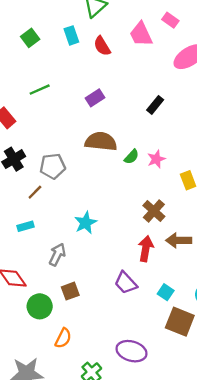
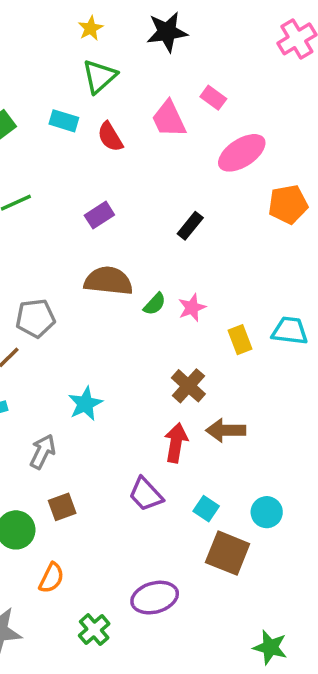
cyan rectangle: (71, 35) -> (64, 121), turned -54
purple ellipse: (132, 351) -> (155, 598), turned -32

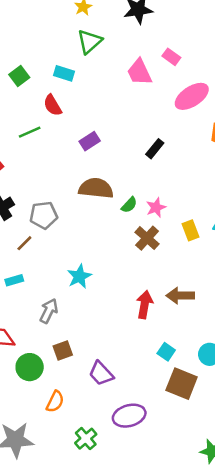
red semicircle: (110, 137) -> (53, 105), moved
brown cross: (188, 386) -> (147, 238), moved
purple trapezoid: (146, 494) -> (101, 373), moved

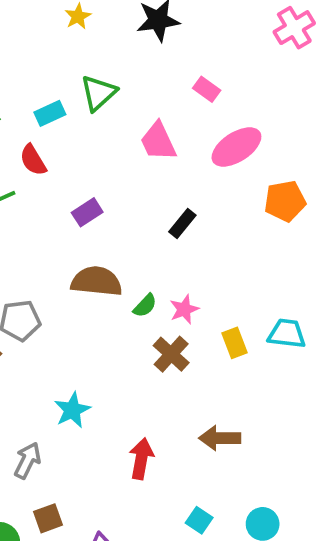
green triangle: (90, 41) -> (98, 93), moved
pink trapezoid: (139, 72) -> (158, 141), moved
cyan rectangle: (64, 73) -> (50, 113), turned -42
red arrow: (144, 305) -> (141, 459), moved

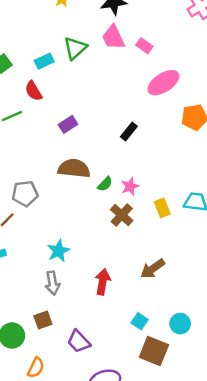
pink trapezoid: (158, 141) -> (113, 37), moved
brown arrow: (220, 438) -> (153, 269), turned -35
gray arrow: (27, 460) -> (53, 283), moved, turned 145

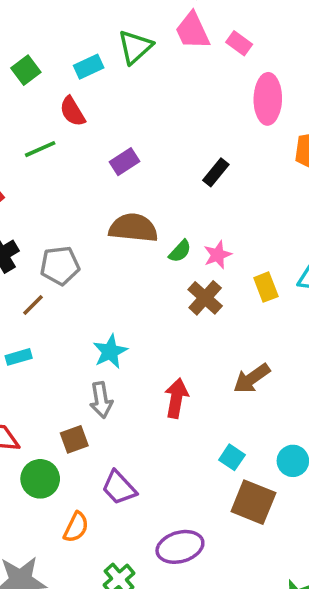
pink ellipse: (163, 83) -> (268, 99), turned -56
brown square: (43, 320) -> (74, 439), moved
purple trapezoid: (79, 341) -> (119, 488), moved

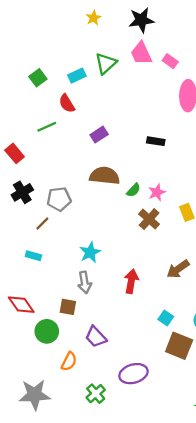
black rectangle: (216, 172) -> (156, 141), turned 60
cyan rectangle: (19, 357) -> (33, 256), turned 32
brown square: (74, 439) -> (68, 307), turned 30

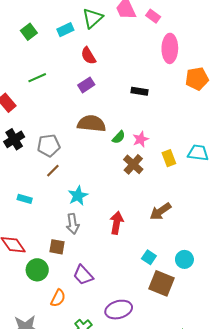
red semicircle: (67, 103) -> (88, 56), moved
brown line: (42, 223) -> (53, 171), moved

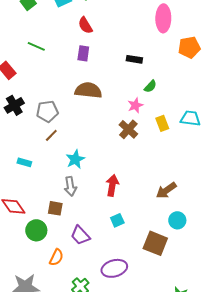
green line: (37, 78) -> (36, 46), turned 48
purple rectangle: (86, 85) -> (83, 53), turned -49
green semicircle: (119, 137) -> (150, 86), moved
brown arrow: (160, 211) -> (166, 190), moved
cyan square: (149, 257) -> (117, 220), moved, turned 32

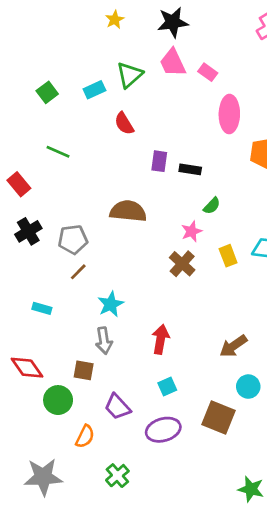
purple rectangle: (83, 53) -> (159, 161), moved
purple ellipse: (114, 268) -> (163, 430), moved

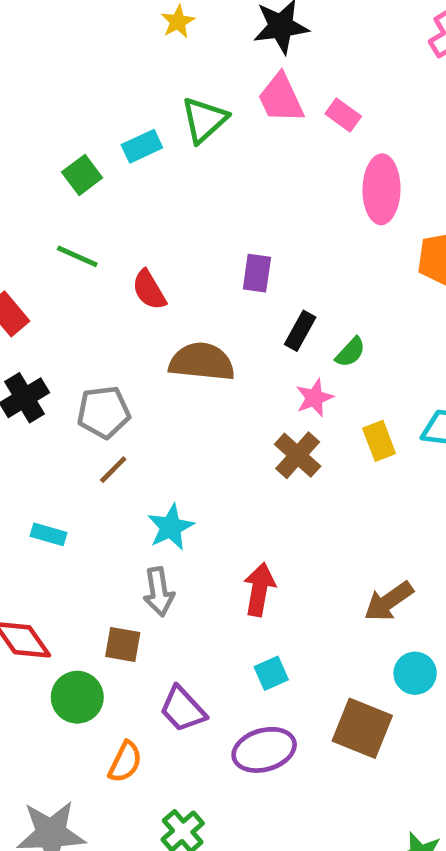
green square: (47, 92) -> (82, 175), moved
red semicircle: (124, 123) -> (149, 290), moved
black rectangle: (190, 169) -> (300, 331), moved, turned -70

